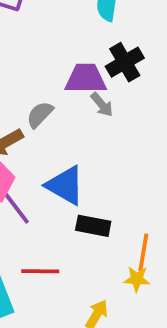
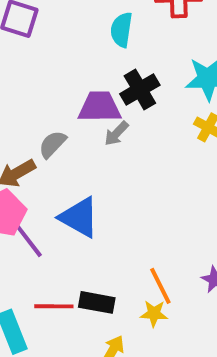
gray arrow: (102, 105) -> (116, 134), turned 84
black rectangle: (93, 226) -> (97, 302), moved
orange line: (143, 252) -> (160, 286), turned -36

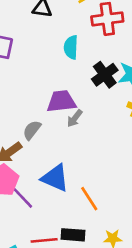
black cross: (140, 89) -> (105, 75), moved
orange line: (160, 286) -> (89, 199), moved

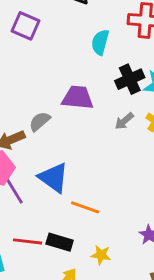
gray arrow: (75, 118) -> (124, 121), moved
orange line: (89, 199) -> (85, 207), turned -50

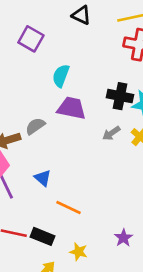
cyan semicircle: (100, 42) -> (61, 76), moved
black cross: (130, 79) -> (120, 96), turned 30
blue triangle: (54, 178) -> (43, 178), size x0.6

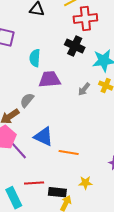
black cross: (120, 96) -> (75, 46), moved, turned 30
blue triangle: (43, 178) -> (43, 136), size x1.5
black rectangle: (42, 236) -> (57, 192), moved

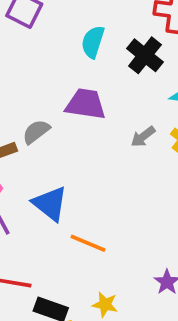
cyan semicircle: (35, 58) -> (93, 42), moved

